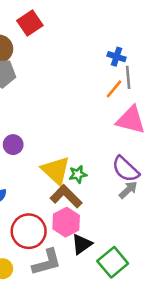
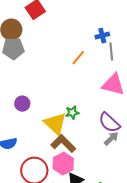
blue cross: (117, 57) -> (102, 36), turned -32
orange line: (114, 89) -> (78, 58), moved
green star: (78, 174) -> (72, 113), moved

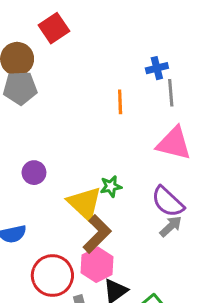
orange line: (78, 58) -> (120, 102), turned -42
brown L-shape: (63, 144) -> (97, 234), turned 90

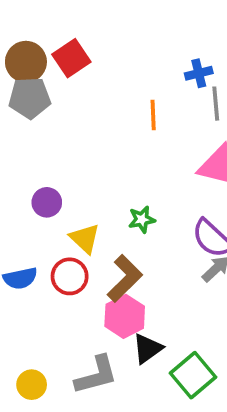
red square: (54, 28) -> (71, 58), moved
yellow triangle: (85, 203) -> (85, 238), moved, size x0.7
red circle: (52, 276) -> (70, 276), moved, size x0.7

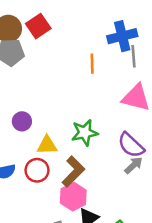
blue cross: (199, 73) -> (122, 36), size x1.6
green star: (142, 219) -> (85, 133), size x1.5
yellow triangle: (85, 238) -> (47, 145), turned -45

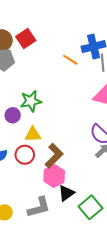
orange line: (92, 64) -> (70, 60), moved, turned -56
green star: (85, 133) -> (31, 101), moved

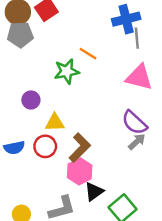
orange line: (70, 60) -> (88, 54), moved
green star: (31, 101) -> (67, 71), moved

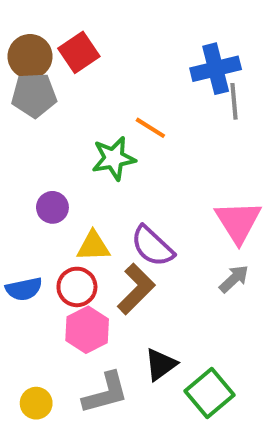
pink triangle: (139, 77) -> (238, 222), moved, turned 44
purple semicircle: (134, 123) -> (152, 246), moved
pink hexagon: (80, 171) -> (87, 330), moved

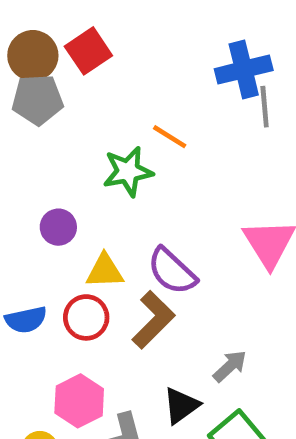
gray arrow: (234, 279) -> (230, 366), moved
pink hexagon: (87, 330) -> (79, 401), moved

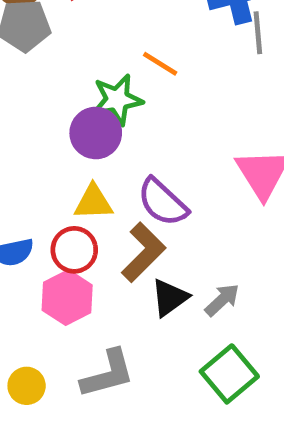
purple circle: (58, 227) -> (96, 133), moved, size x1.4
pink hexagon: (79, 401) -> (67, 298), moved
black triangle: (181, 406) -> (170, 298), moved

